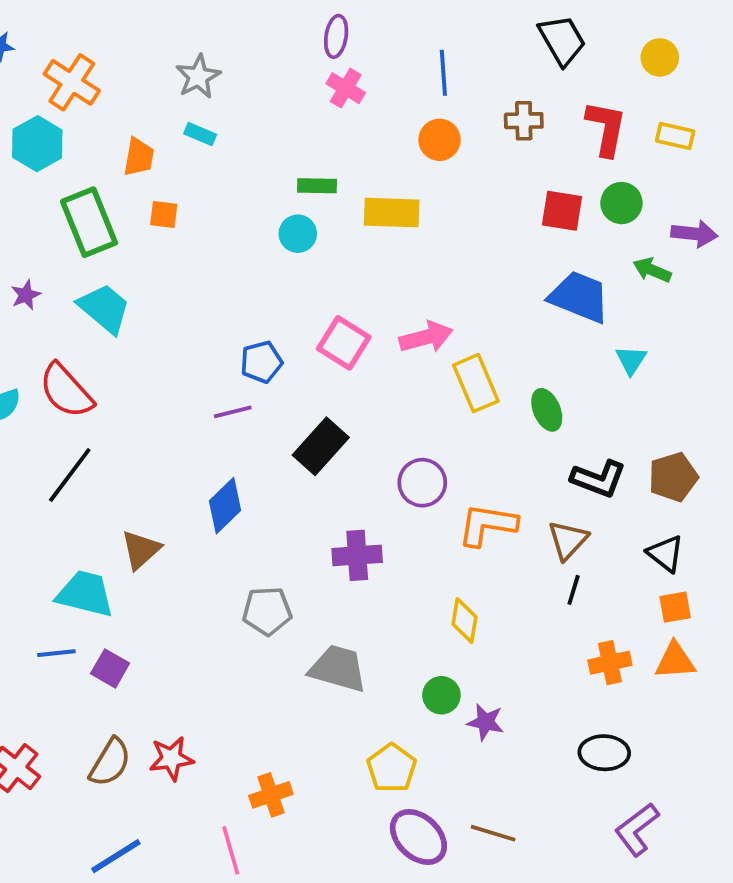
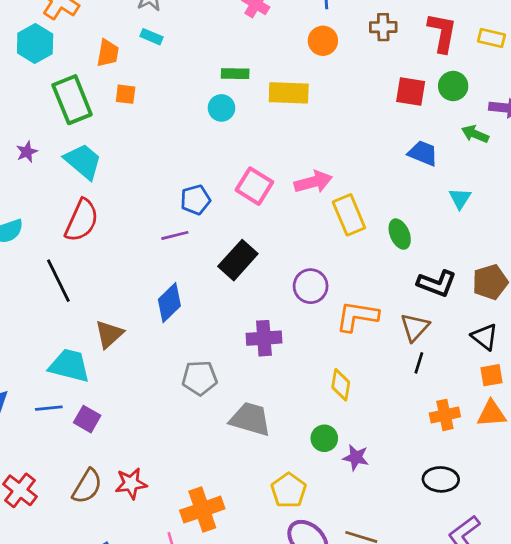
blue trapezoid: (579, 297) -> (423, 153), size x0.7
red semicircle: (66, 391) -> (82, 220), moved, turned -114
black line: (70, 475) -> (58, 281), turned -63
orange cross: (271, 795) -> (202, 510), size x1.4

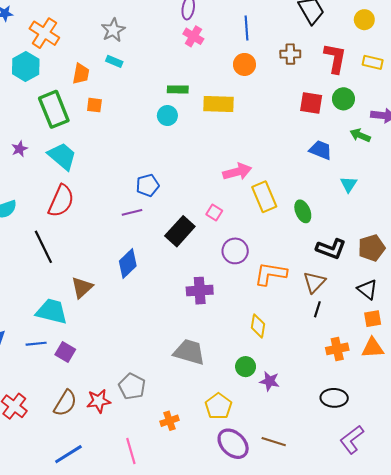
pink square: (254, 186) -> (214, 212), moved, size x0.6
gray pentagon: (200, 378) -> (132, 386), moved, turned 30
orange cross: (202, 510) -> (169, 421), moved, size x0.6

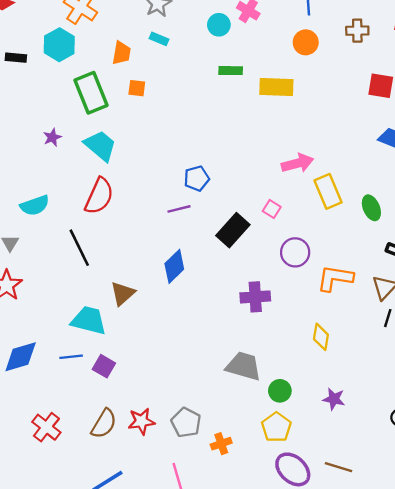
cyan circle: (167, 116) -> (219, 25), moved
green circle: (246, 367) -> (280, 391), moved
gray pentagon: (132, 386) -> (186, 422), moved

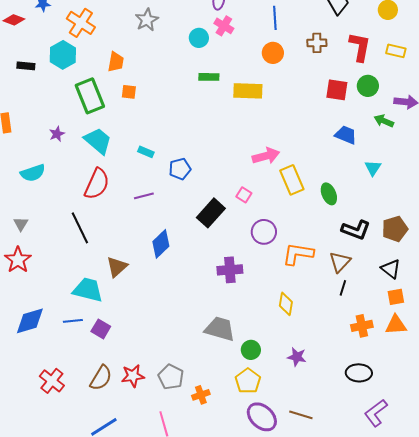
cyan rectangle: (159, 39) -> (146, 152), moved
cyan semicircle: (35, 205) -> (33, 173), moved
purple line: (179, 209) -> (144, 196), moved

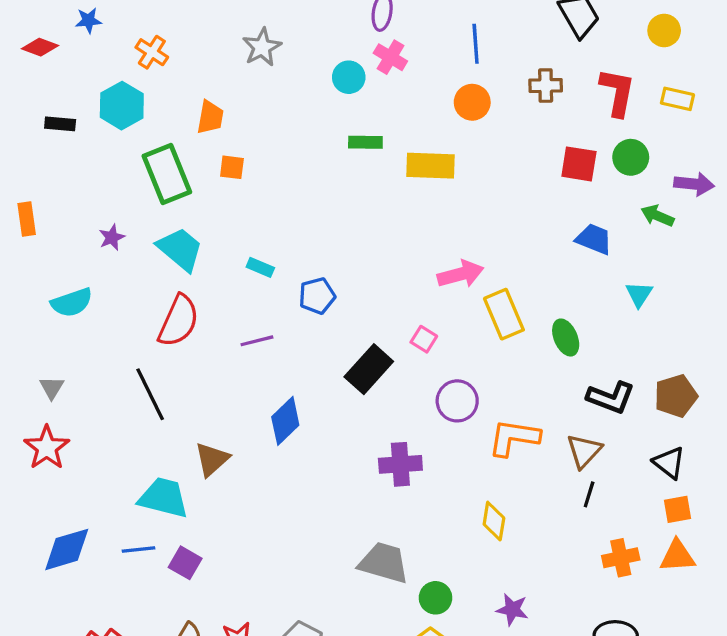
orange cross: (81, 23) -> (152, 52), size x0.7

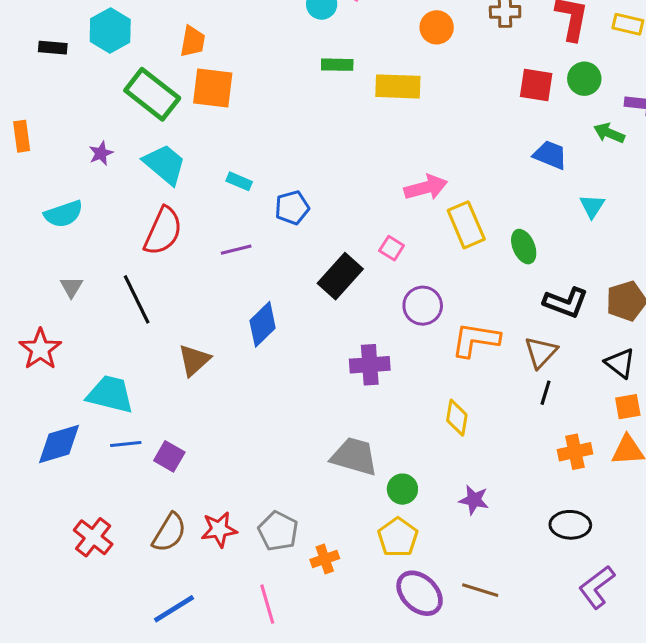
orange square: (232, 167) -> (213, 88), size x1.8
green rectangle: (167, 174) -> (152, 94), turned -30
gray triangle: (52, 388) -> (71, 287), moved
cyan trapezoid: (164, 498) -> (110, 394), moved

